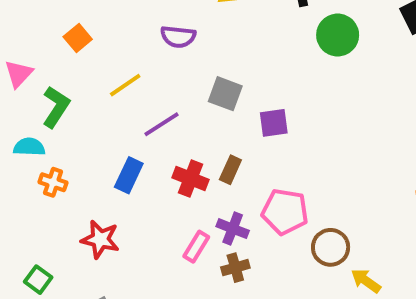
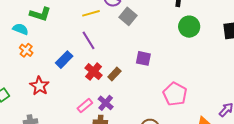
yellow line: (125, 85) -> (91, 13), moved
gray square: (225, 94) -> (128, 16), moved
green L-shape: (56, 107) -> (40, 14), turned 55
purple line: (162, 124) -> (89, 40), turned 72
pink pentagon: (285, 212) -> (175, 94), moved

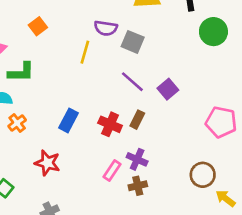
yellow line: (91, 13) -> (85, 52), turned -42
purple line: (89, 40) -> (132, 82), moved
orange cross: (26, 50) -> (17, 123), turned 32
purple square: (143, 58) -> (168, 89), turned -35

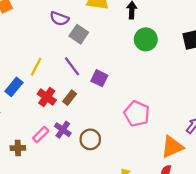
yellow line: (85, 52) -> (36, 67), moved
purple square: (168, 89) -> (99, 78), turned -35
brown circle: (203, 175) -> (90, 139), moved
brown cross: (138, 186) -> (18, 148), moved

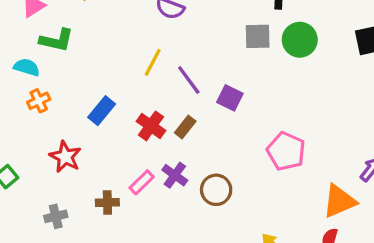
gray square: (79, 34) -> (258, 36), moved, turned -36
yellow line: (36, 67) -> (153, 62), moved

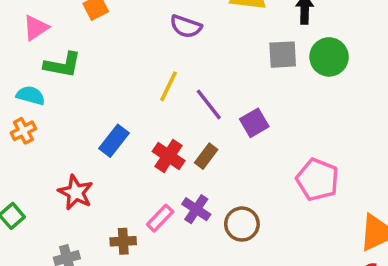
purple square: (230, 98) -> (254, 123), turned 35
orange cross: (39, 101) -> (23, 131), moved

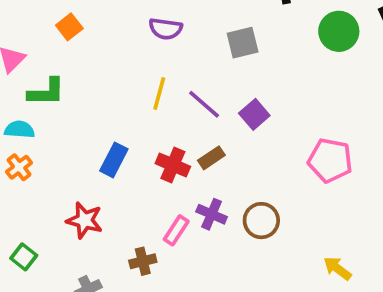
gray square: (283, 55) -> (243, 43), moved
green circle: (329, 57) -> (339, 31), moved
brown rectangle: (206, 156) -> (211, 158), turned 30

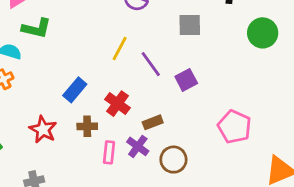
brown rectangle: (211, 158) -> (153, 122), moved
pink rectangle: (176, 230) -> (109, 152), turned -40
brown cross: (143, 261) -> (87, 126), moved

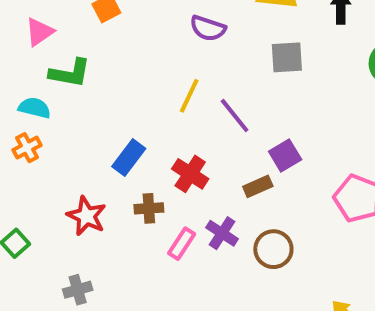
purple square: (186, 80) -> (285, 155), moved
brown rectangle: (153, 122) -> (258, 186), moved
pink rectangle: (109, 152) -> (182, 244), turned 30

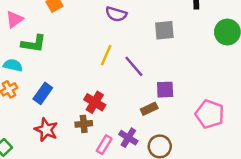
purple square: (285, 155) -> (165, 90), turned 30
blue rectangle: (129, 157) -> (43, 93), moved
red cross: (190, 174) -> (95, 102), moved

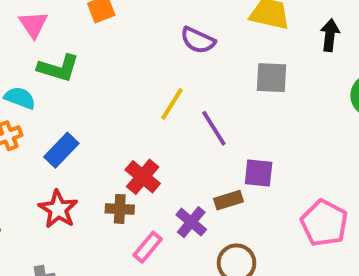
pink triangle: (14, 19) -> (33, 24), turned -36
purple cross: (128, 138) -> (191, 222), moved

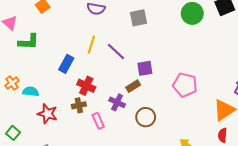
cyan semicircle: (20, 98) -> (31, 92), moved
blue rectangle: (61, 150) -> (66, 64), moved
pink rectangle: (148, 247) -> (98, 121), turned -49

